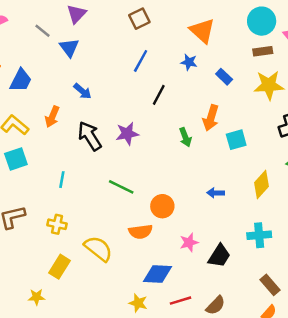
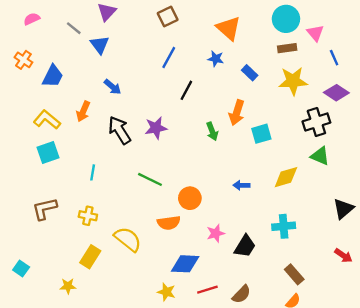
yellow diamond: (262, 184) -> (286, 177), turned 32

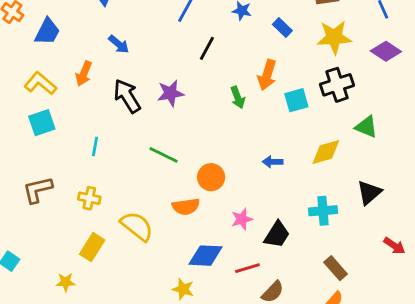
black cross: (316, 122) -> (337, 85), moved
black triangle: (343, 209) -> (369, 193), moved
red line: (207, 290) -> (247, 268), moved

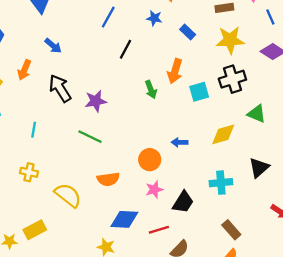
purple star: (170, 93) -> (96, 101), moved
orange circle: (211, 177) -> (150, 160), moved
yellow rectangle: (92, 247) -> (35, 230), moved, turned 30

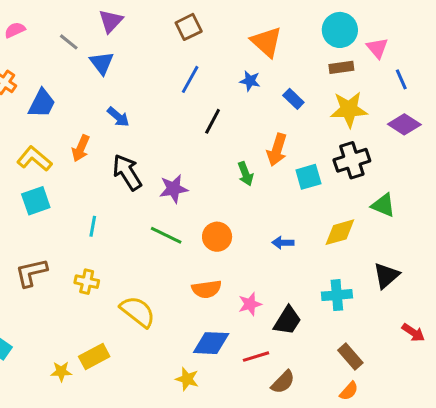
orange circle: (150, 160) -> (217, 237), moved
orange semicircle: (108, 179) -> (207, 289), moved

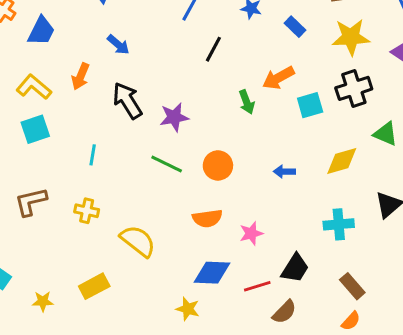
orange arrow: (277, 150) -> (278, 78), turned 44
black trapezoid: (287, 321) -> (295, 268), moved
yellow star: (61, 372) -> (43, 301), moved

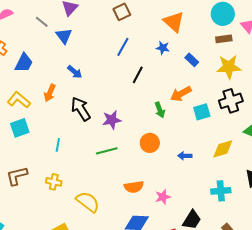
green line: (167, 164) -> (107, 151), turned -40
orange circle: (218, 165) -> (150, 143), moved

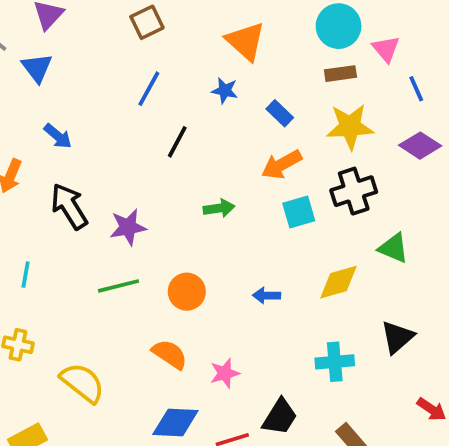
orange arrow: (181, 94) -> (282, 165), moved
green arrow: (160, 110) -> (219, 208), turned -77
orange circle: (150, 143) -> (187, 292), moved
orange semicircle: (134, 187) -> (170, 354), turned -138

